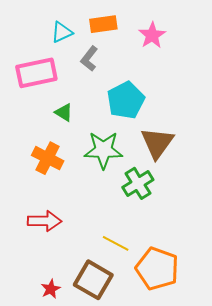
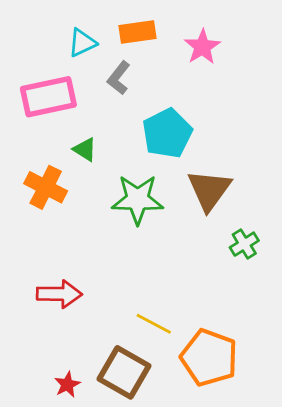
orange cross: (48, 158) -> (46, 187), moved
green cross: (138, 183) -> (244, 244), moved, size x0.7

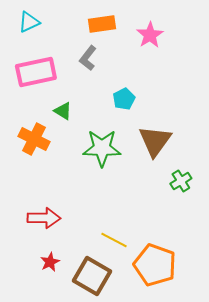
cyan triangle: (82, 43) -> (29, 22), moved
cyan pentagon: (167, 133) -> (124, 99), size x0.6
red star: (67, 385) -> (50, 262), moved

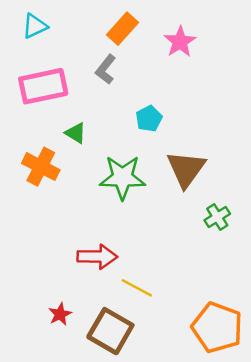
orange rectangle: (102, 24) -> (122, 29), turned -40
red arrow: (44, 218) -> (97, 257), moved
orange pentagon: (155, 265) -> (217, 327), moved

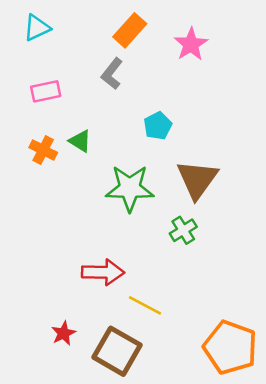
pink rectangle: (43, 86) -> (46, 91), size x0.6
orange cross: (41, 167) -> (43, 150), moved, size x0.7
green cross: (217, 217) -> (183, 230), moved

